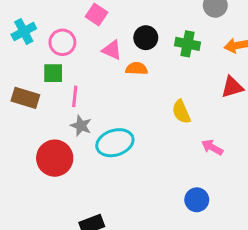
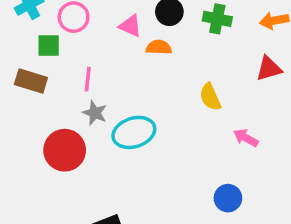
green square: (53, 73) -> (49, 45), moved

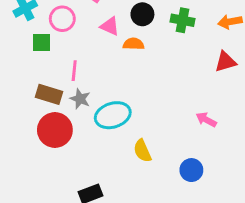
brown rectangle: (31, 81) -> (49, 94), moved
yellow semicircle: (210, 97) -> (142, 151), moved

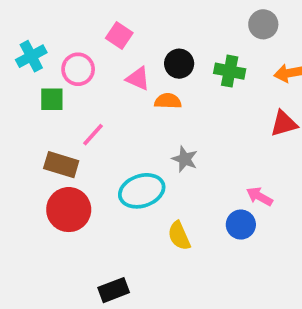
pink line: (74, 71) -> (93, 135), turned 36
gray star: (80, 99) -> (185, 159), moved
blue circle: (191, 170) -> (241, 225), moved

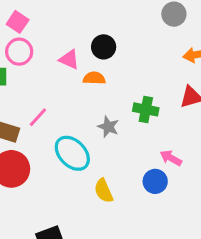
pink square: (119, 36) -> (18, 22), moved
green cross: (230, 71) -> (146, 109), moved
pink line: (93, 135) -> (38, 117), moved
cyan ellipse: (142, 191) -> (72, 153), turned 63

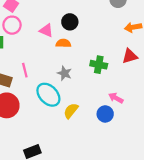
pink line: (38, 117) -> (25, 70), turned -56
gray star: (108, 127) -> (64, 73), moved
yellow semicircle: (104, 191) -> (71, 111), moved, turned 63

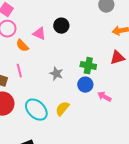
orange semicircle: (63, 43) -> (22, 46), moved, turned -136
cyan ellipse: (48, 95) -> (36, 110), moved
blue circle: (105, 114) -> (85, 85), moved

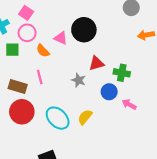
black circle: (61, 26) -> (84, 30), size x1.5
red triangle: (117, 58) -> (97, 63), moved
green cross: (88, 66) -> (122, 73), moved

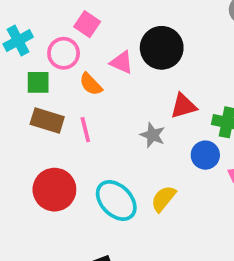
pink square: (26, 13) -> (87, 24), moved
brown rectangle: (18, 87) -> (47, 121), moved

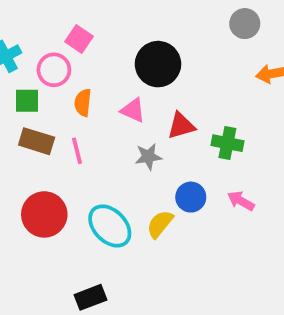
pink triangle: (122, 62) -> (133, 110), moved
orange semicircle: (91, 84) -> (83, 103), turned 50
gray star: (153, 135) -> (148, 157), turned -30
blue circle: (205, 155) -> (191, 197), moved

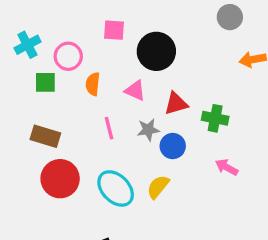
pink square: (79, 39) -> (114, 30), moved, turned -30
brown rectangle: (37, 141) -> (45, 136), moved
pink line: (77, 151) -> (109, 128), moved
blue circle: (191, 197) -> (173, 146), moved

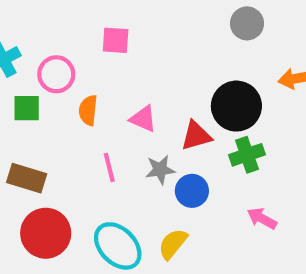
gray circle: (230, 17) -> (247, 23), moved
black circle: (156, 51) -> (236, 106), moved
green cross: (215, 118) -> (247, 155), turned -30

